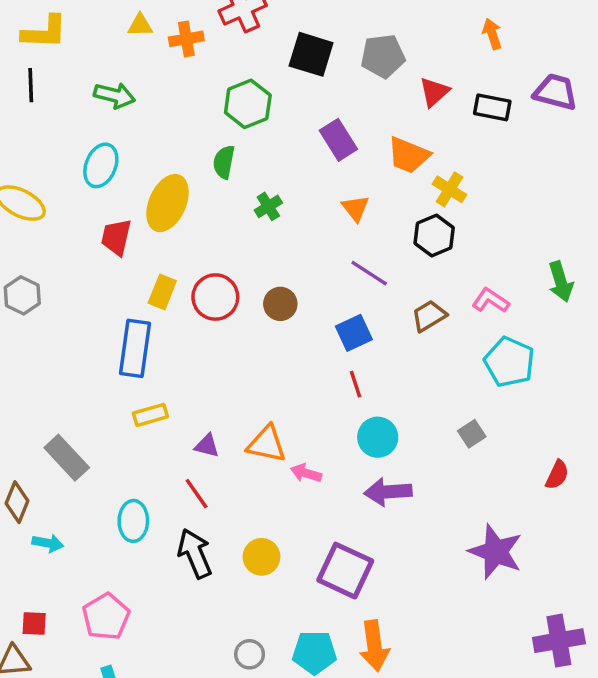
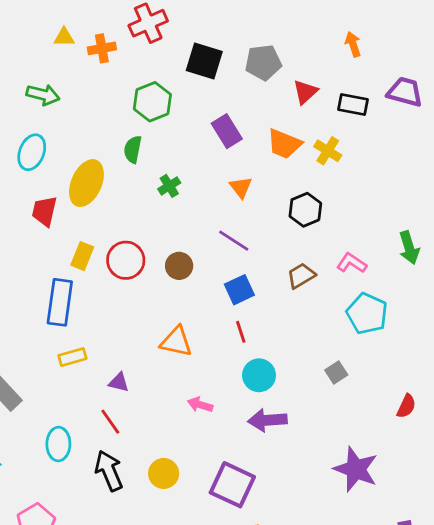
yellow cross: (450, 189) -> (328, 151), moved
purple line: (369, 273) -> (234, 241), moved
orange triangle: (267, 444) -> (176, 342), moved

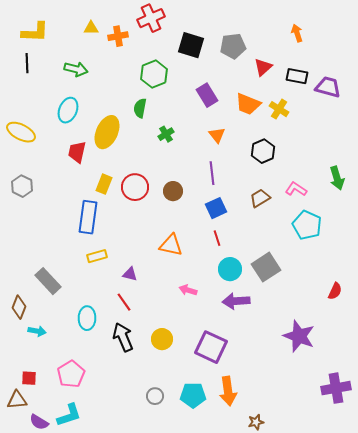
purple trapezoid: (405, 92) -> (328, 87), moved
purple line: (234, 241) -> (212, 173), turned 50
gray square: (336, 372) -> (266, 267), moved, size x1.8

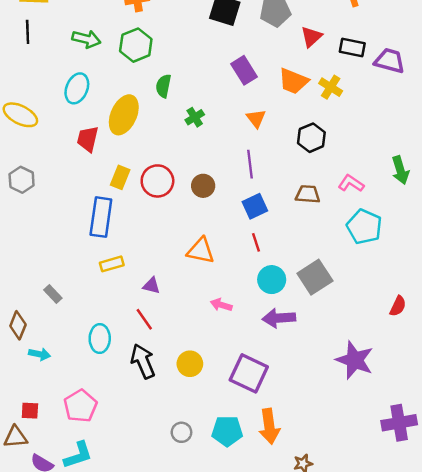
green hexagon: (154, 74) -> (136, 45), moved
brown trapezoid: (260, 198) -> (308, 194), turned 35
gray rectangle: (48, 281) -> (53, 294), size x0.6

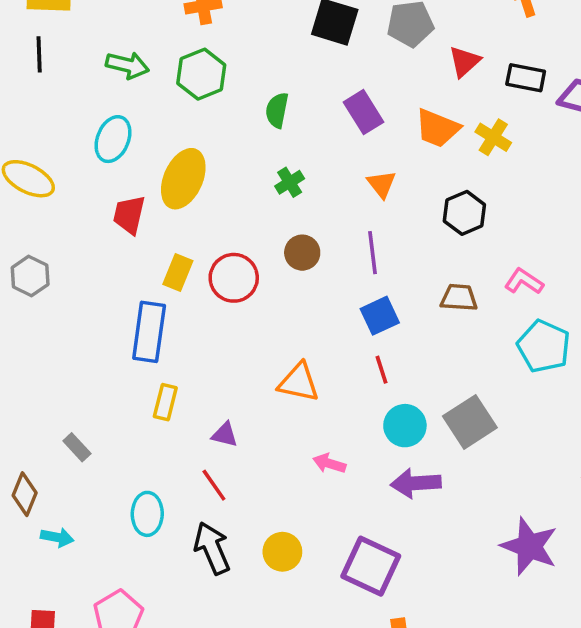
green semicircle: (163, 86) -> (277, 110), moved
brown circle: (203, 186) -> (302, 253), moved
yellow rectangle: (112, 264) -> (165, 402), turned -60

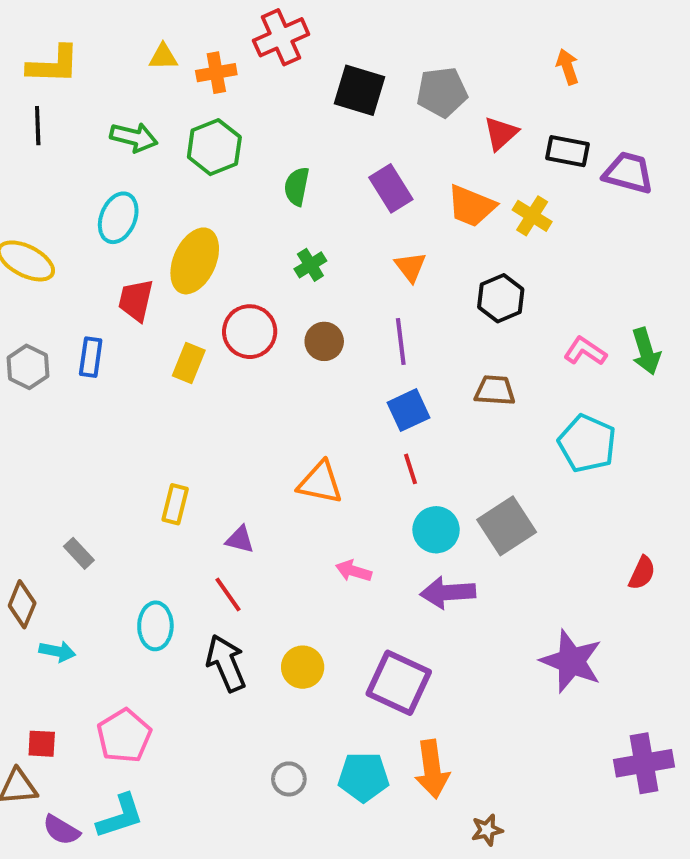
red circle: (234, 278) -> (250, 332), moved
pink L-shape: (524, 281) -> (585, 351), moved
blue rectangle: (149, 332) -> (91, 357), moved, size x0.6

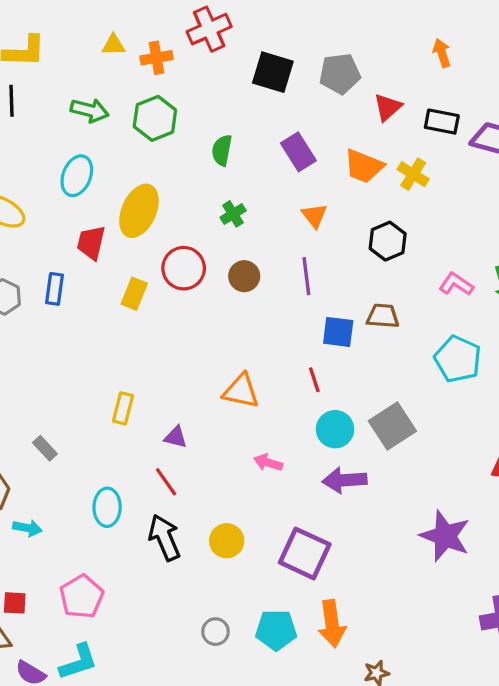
blue square: (409, 410) -> (338, 332), moved, turned 32

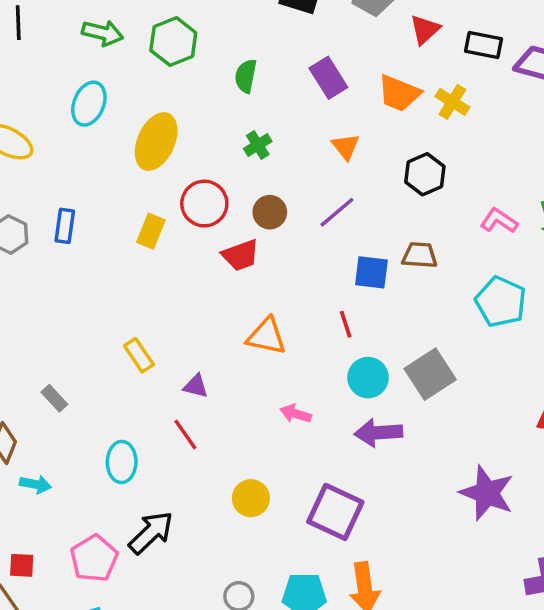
red trapezoid: (91, 243) -> (241, 255), moved, turned -123
purple line: (306, 276) -> (337, 212), turned 57
yellow rectangle: (123, 408) -> (139, 355), turned -48
black arrow: (164, 538) -> (151, 533), moved, turned 69

